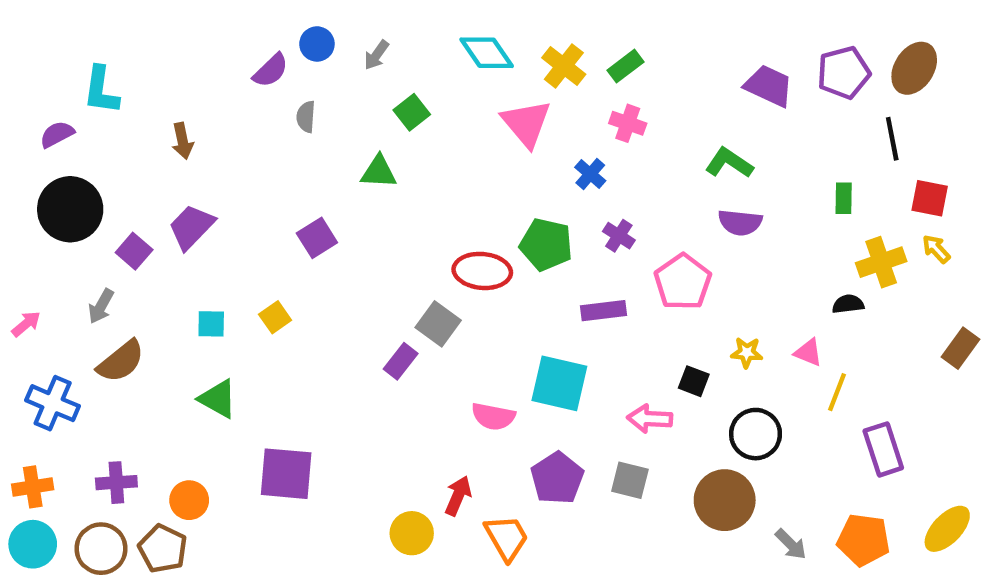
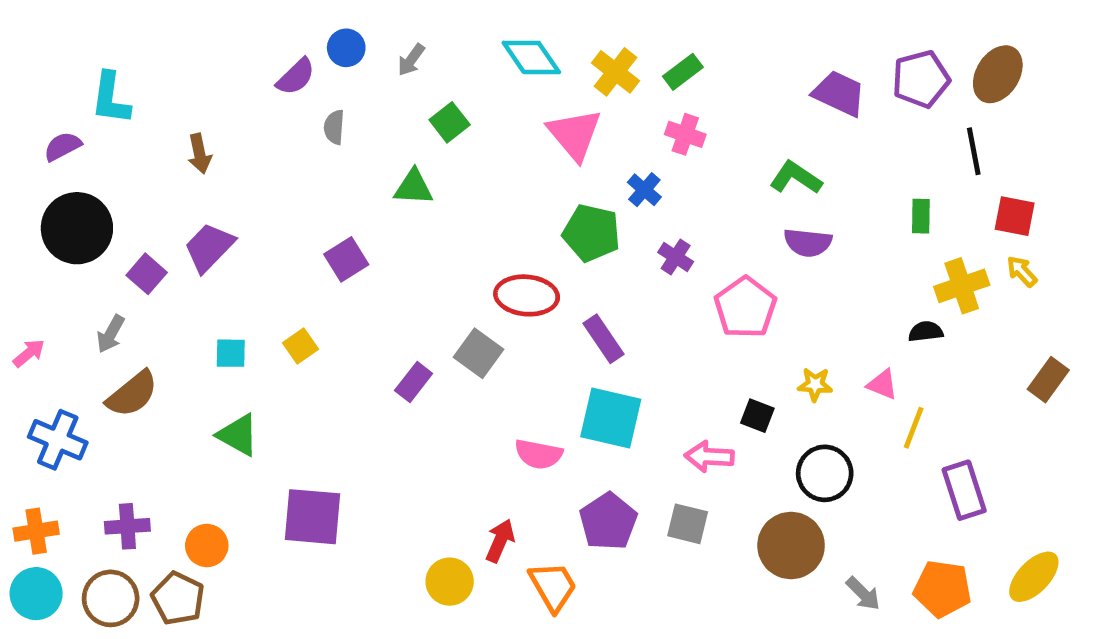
green pentagon: (546, 245) -> (591, 233), moved
purple rectangle: (603, 311) -> (603, 339), moved, turned 63
purple rectangle: (401, 361) -> (414, 382), moved

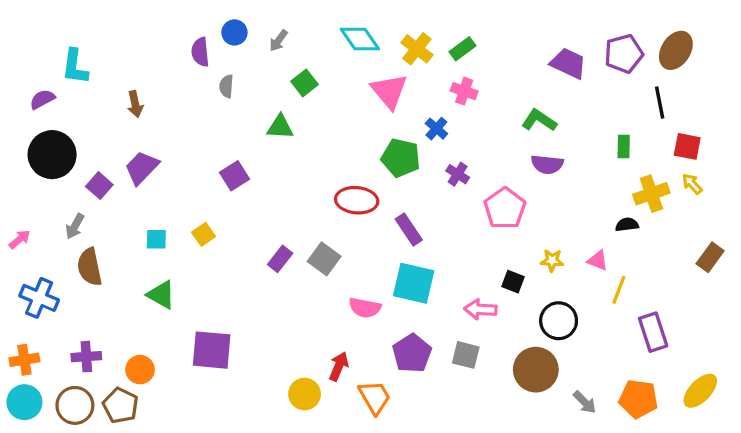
purple semicircle: (296, 77) -> (200, 52), turned 128
gray square: (478, 353) -> (324, 259), moved
brown semicircle: (132, 394) -> (90, 267), turned 117

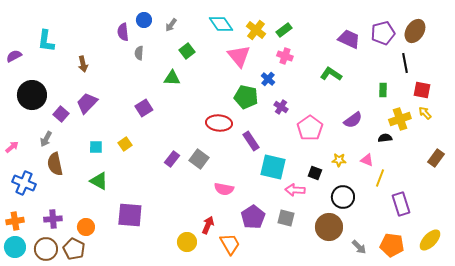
purple semicircle: (42, 99) -> (14, 56), moved
purple semicircle: (547, 164) -> (353, 120), moved, turned -42
cyan square: (414, 283) -> (273, 167), moved

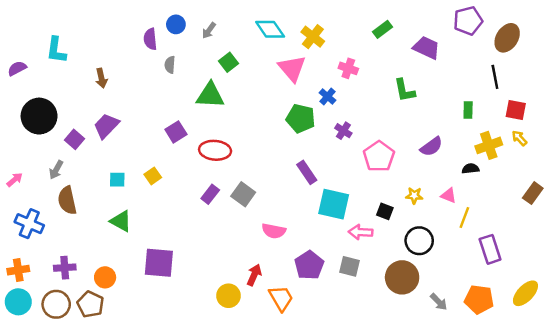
green rectangle: (284, 30) -> (382, 29), moved
purple pentagon: (383, 33) -> (468, 21), moved
green L-shape: (331, 74) -> (404, 90), turned -135
green triangle: (172, 78) -> (210, 95), size x1.4
red ellipse: (219, 123) -> (215, 150), moved

